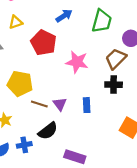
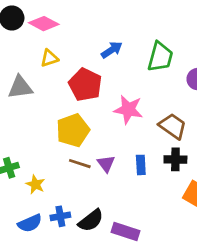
brown trapezoid: (116, 59) -> (173, 126), moved, turned 80
yellow pentagon: (20, 84) -> (73, 130), moved, turned -30
black cross: (114, 85) -> (175, 159), moved
black semicircle: (48, 131) -> (91, 220), moved

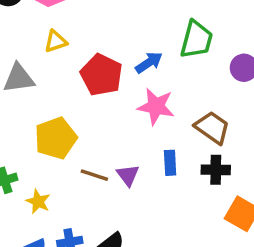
blue arrow: (112, 50) -> (149, 62), moved
yellow pentagon: (73, 130) -> (56, 138), moved
blue rectangle: (141, 165) -> (170, 163), moved

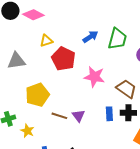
yellow triangle: (56, 41) -> (46, 41), moved
blue arrow: (149, 62) -> (90, 37), moved
blue rectangle: (170, 163) -> (109, 114), moved

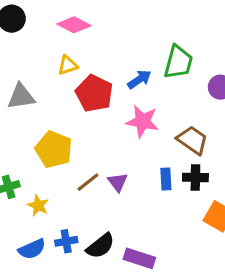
pink diamond: (33, 15) -> (74, 25), moved
blue arrow: (90, 37) -> (139, 79), moved
yellow pentagon: (37, 95) -> (54, 149), turned -30
brown line: (59, 116) -> (88, 182), turned -56

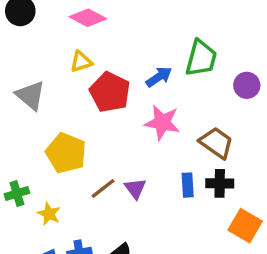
gray triangle: (21, 96) -> (30, 95), turned 48

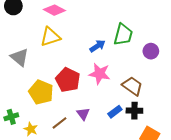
yellow triangle: (81, 62) -> (50, 37), size x1.5
red pentagon: (110, 92) -> (68, 80), moved
blue rectangle: (188, 185) -> (115, 112), turned 56
brown line: (103, 188) -> (60, 123), moved

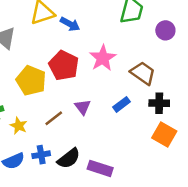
blue arrow: (97, 46) -> (70, 24), moved, turned 63
pink star: (100, 74) -> (103, 58), turned 30
black cross: (134, 111) -> (159, 103), moved

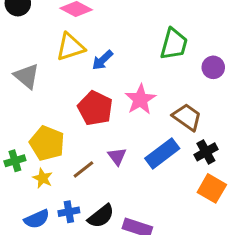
blue arrow: (70, 24) -> (102, 60), turned 108
yellow pentagon: (31, 81) -> (47, 143), moved
black cross: (159, 103) -> (206, 152), turned -30
blue rectangle: (122, 104) -> (162, 153), size x1.6

